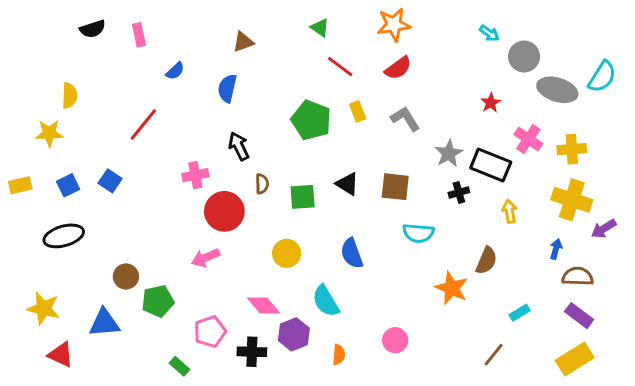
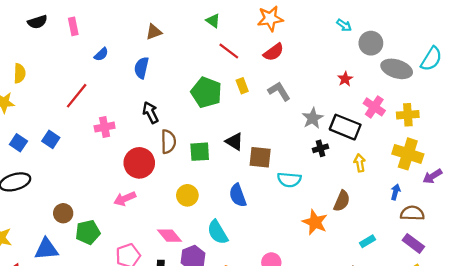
pink cross: (195, 175) -> (105, 127), moved
brown semicircle: (262, 184) -> (168, 142), size x1.5
blue square: (68, 185) -> (18, 143), turned -30
brown square: (395, 187) -> (260, 157), moved

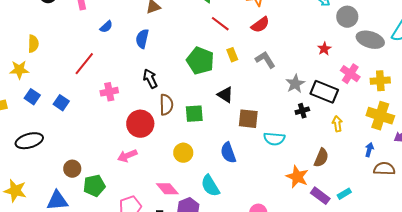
black triangle: (234, 142) -> (225, 95), moved
blue square: (18, 143) -> (32, 97), moved
purple rectangle: (413, 243) -> (320, 196), moved

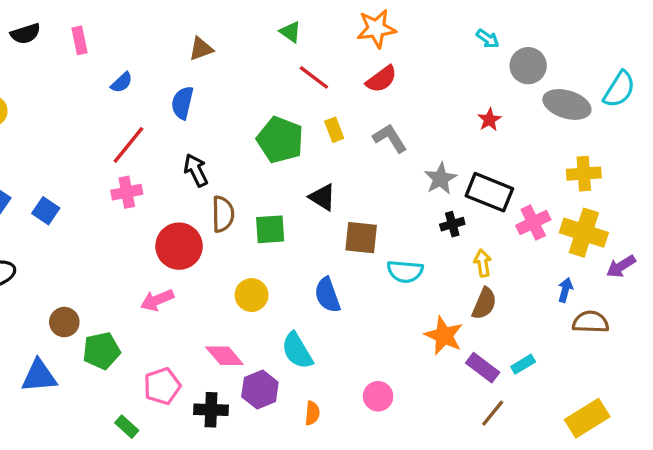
red line: (84, 64) -> (128, 145), moved
pink cross: (350, 74) -> (533, 223), moved, turned 30
yellow arrow: (337, 124) -> (483, 263), moved

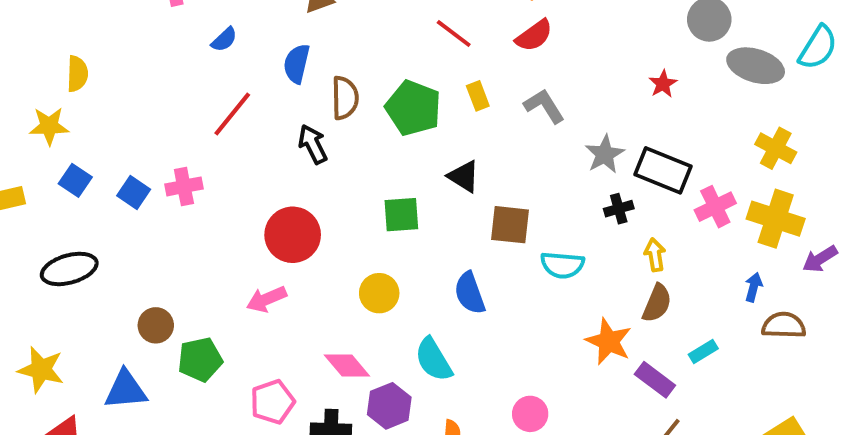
yellow cross: (584, 174) -> (776, 148), turned 32
pink cross: (127, 192) -> (184, 186), moved
brown semicircle: (223, 214) -> (345, 98), moved
cyan rectangle: (523, 364) -> (703, 352), moved

